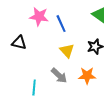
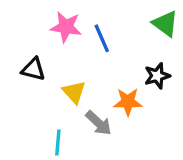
yellow triangle: (67, 51) -> (74, 92), moved
orange star: (87, 76) -> (128, 102), moved

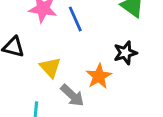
orange star: (128, 102) -> (99, 76), turned -30

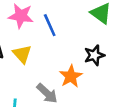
yellow triangle: (50, 68) -> (22, 54), moved

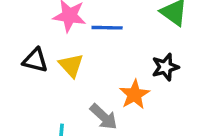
blue line: (50, 25) -> (107, 28), turned -65

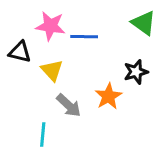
black triangle: (35, 60) -> (20, 52), moved
gray arrow: (104, 117) -> (69, 105), moved

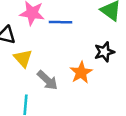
yellow triangle: (52, 70) -> (23, 58), moved

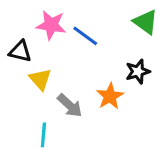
blue line: (60, 22) -> (85, 36), turned 35

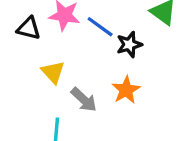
black triangle: (20, 51) -> (29, 28), moved
black star: (138, 71) -> (129, 45), moved

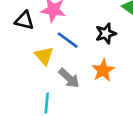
blue line: (100, 27) -> (68, 40), moved

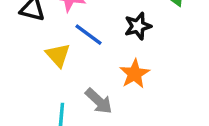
gray arrow: (69, 78) -> (99, 101), moved

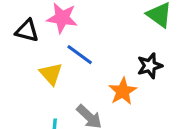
black star: (138, 26) -> (150, 66), moved

